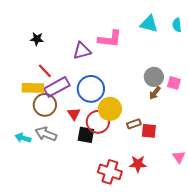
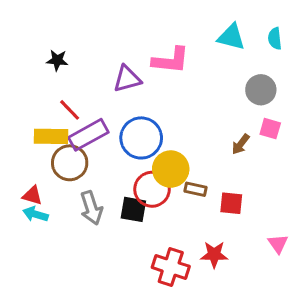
gray circle: (154, 77) -> (261, 90), moved
red triangle: (74, 114) -> (32, 195), moved, turned -40
brown rectangle: (134, 124) -> (196, 189), moved, turned 32
gray arrow: (46, 134) -> (91, 208), moved, turned -130

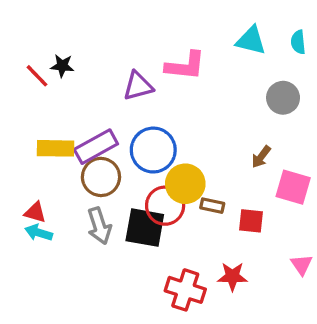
red line: (70, 110) -> (37, 76), moved
pink square: (270, 129) -> (293, 187), moved, size x1.5
brown circle: (70, 163) -> (101, 177), moved
black square: (133, 209) -> (145, 228), size x1.4

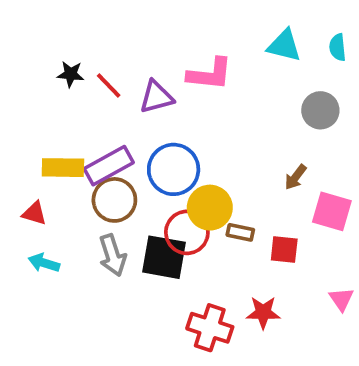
red line: (37, 76) -> (109, 86), moved
red triangle: (35, 212) -> (34, 213), moved

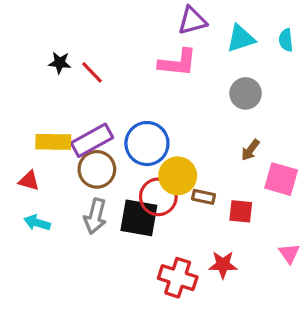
cyan triangle: (284, 45) -> (241, 38), turned -32
purple triangle: (156, 97) -> (192, 21), moved
gray circle: (320, 110) -> (246, 93), moved
gray arrow: (113, 255) -> (95, 216), turned 32

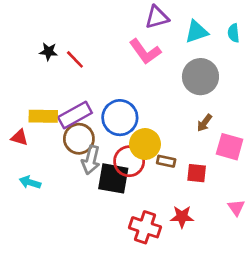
pink L-shape: (178, 63) -> (145, 52), turned 48
gray circle: (246, 93) -> (200, 77), size x1.4
red triangle: (29, 181) -> (19, 137), moved
gray arrow: (95, 216) -> (91, 160), moved

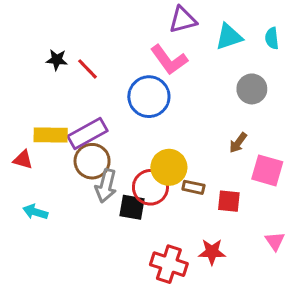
gray circle: (200, 77) -> (252, 89), moved, size x0.7
blue circle: (120, 118) -> (149, 97), moved
black square: (113, 178) -> (132, 207), size x0.7

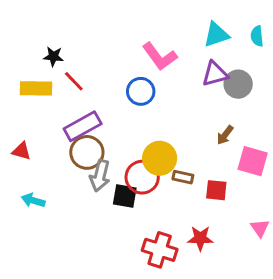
purple triangle: (183, 20) -> (215, 74), moved
red line: (87, 69) -> (74, 81), moved
blue circle: (149, 97) -> (141, 91), size x0.7
yellow rectangle: (51, 135) -> (36, 88), moved

